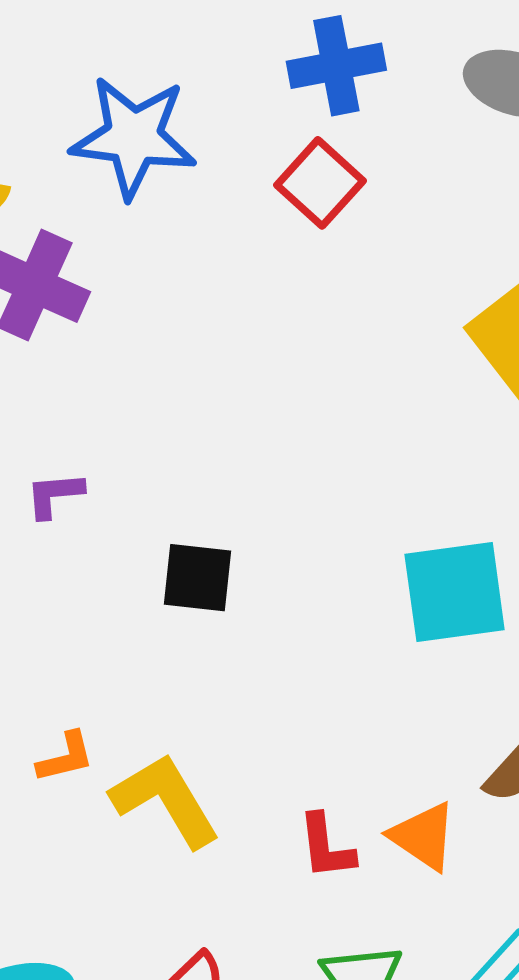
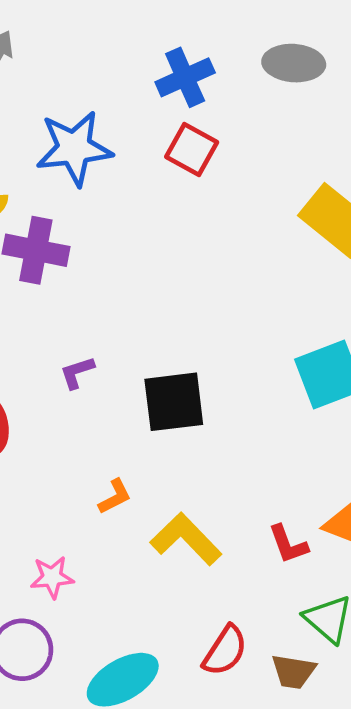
black square: (198, 578) -> (174, 402), size x1.4
orange L-shape: (65, 757) -> (115, 497), moved

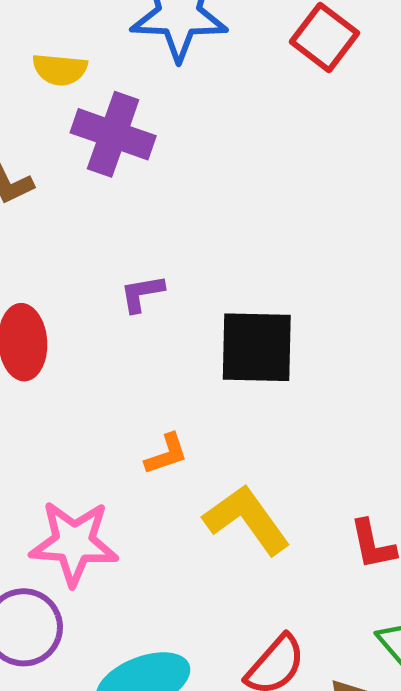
pink star: (52, 577) -> (74, 543), size x1.6

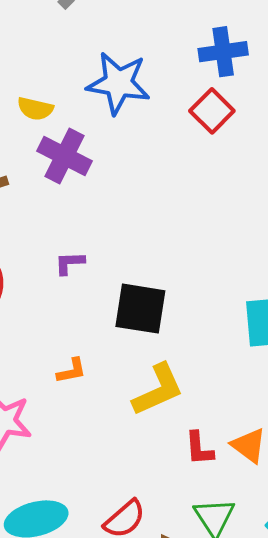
yellow L-shape: (247, 520) -> (158, 390), moved, turned 94

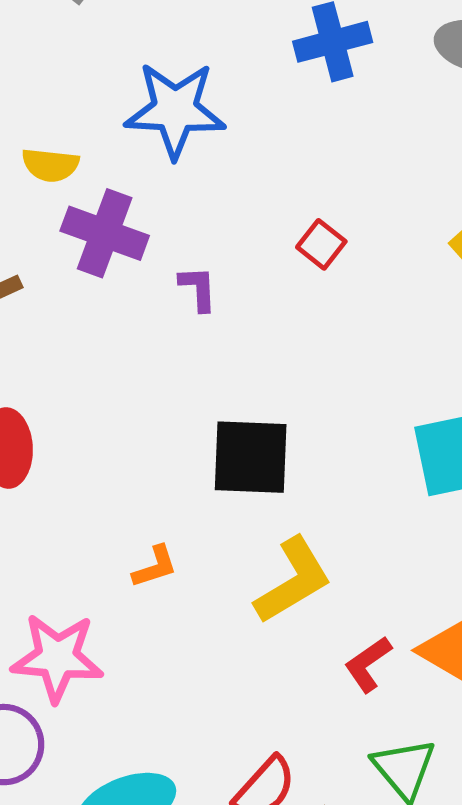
red square: (212, 111) -> (321, 244), moved, size x0.7
purple L-shape: (70, 263) -> (198, 288), moved, turned 96
red L-shape: (199, 448) -> (368, 664), turned 66

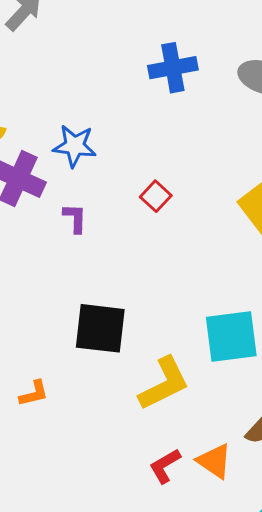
blue star: (175, 110) -> (75, 146), moved, size x0.7
yellow L-shape: (293, 581) -> (164, 384), moved

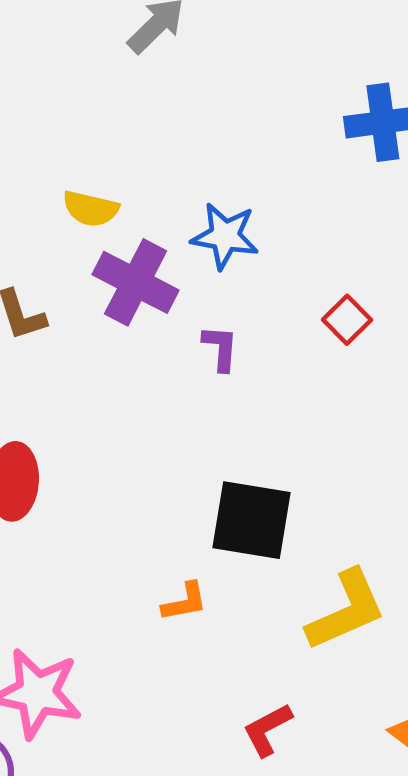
orange L-shape: (34, 393) -> (185, 602), moved
red L-shape: (165, 466) -> (267, 730), moved

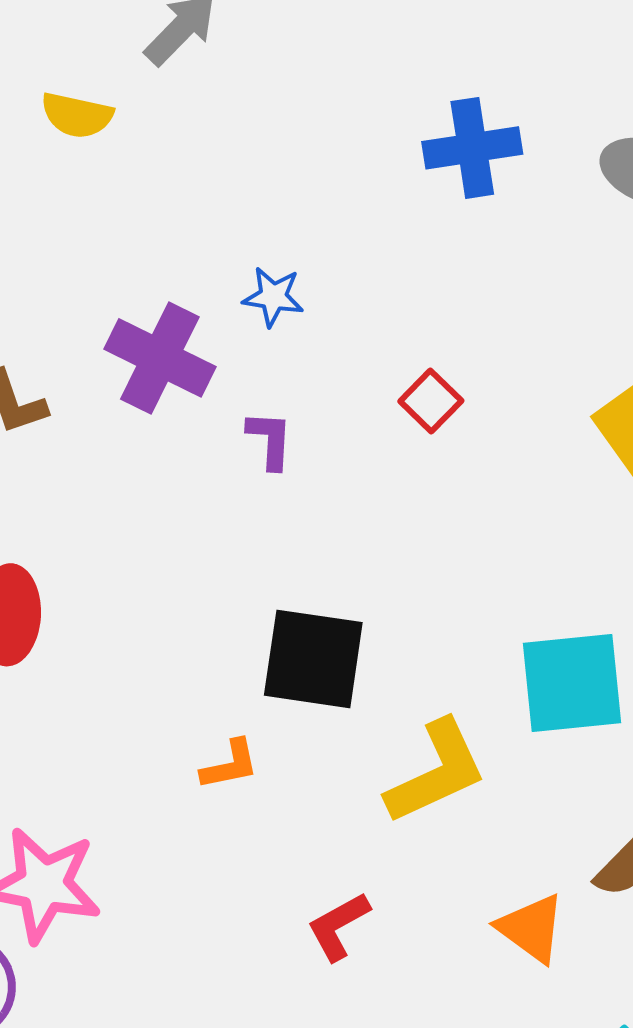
yellow semicircle: (91, 209) -> (77, 115), moved
blue star: (225, 236) -> (273, 297), size x0.7

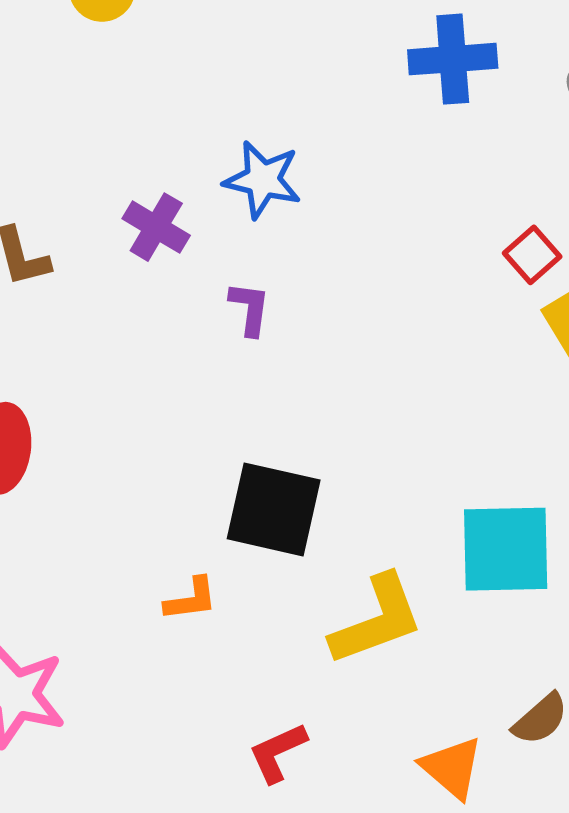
blue star: (273, 297) -> (263, 180), size x1.4
purple cross: (160, 358) -> (156, 227), size x0.7
red square: (431, 401) -> (532, 255), moved

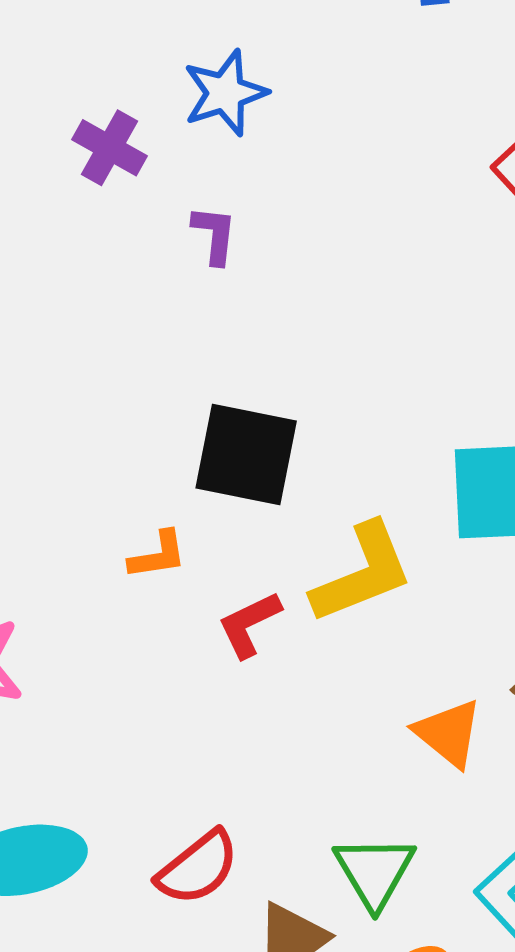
blue star: (263, 180) -> (225, 93), turned -30
red L-shape: (278, 752) -> (249, 624), moved

